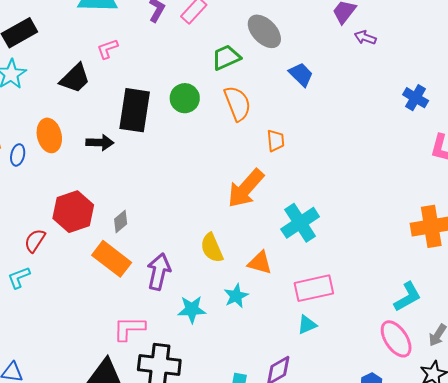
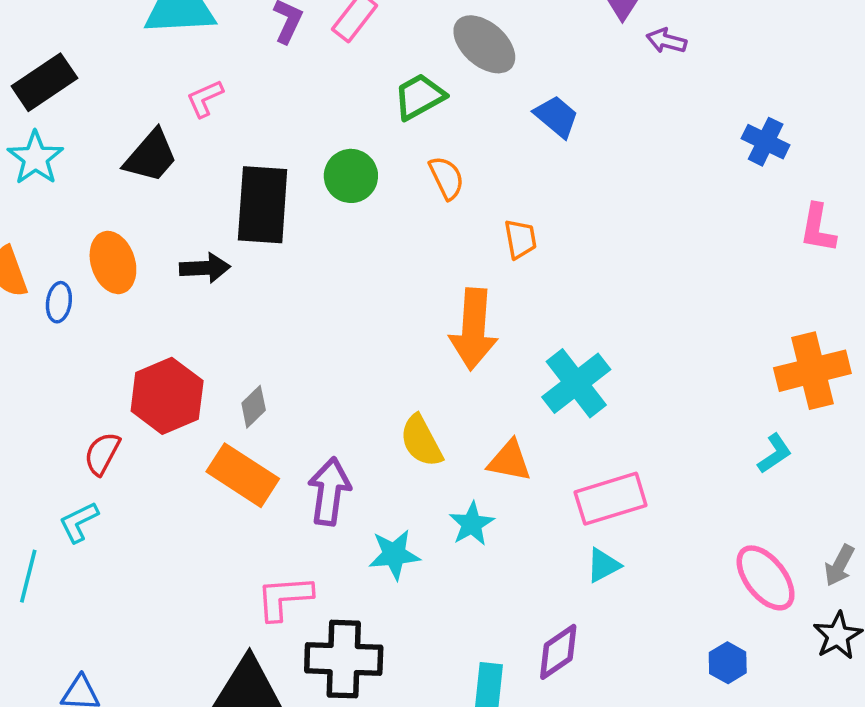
orange semicircle: (237, 103) -> (446, 178), size x0.7
orange arrow: (246, 188) -> (474, 329), turned -33
cyan L-shape: (408, 297) -> (775, 454), moved, size x0.7

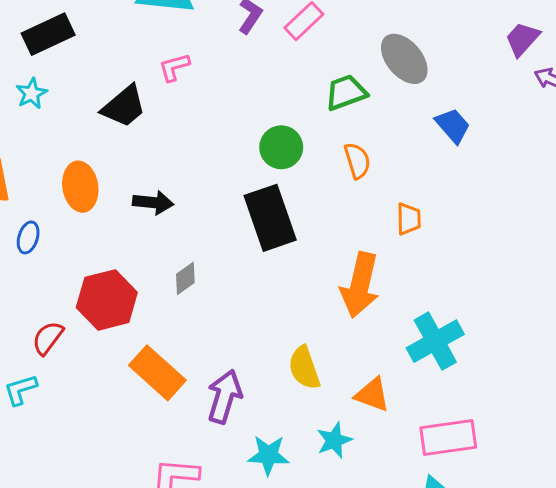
cyan star: (35, 158) -> (31, 93), size x0.7
black rectangle: (263, 205) -> (270, 218), moved, turned -32
blue ellipse: (59, 302) -> (28, 237), moved
gray diamond: (254, 407) -> (185, 278), moved

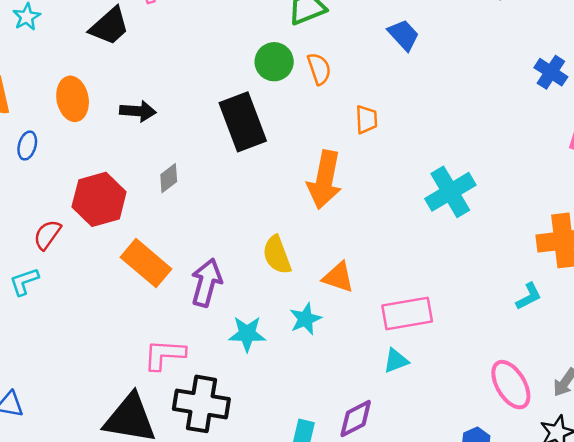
green circle: (281, 147) -> (274, 62), moved
cyan cross: (435, 341) -> (450, 192), moved

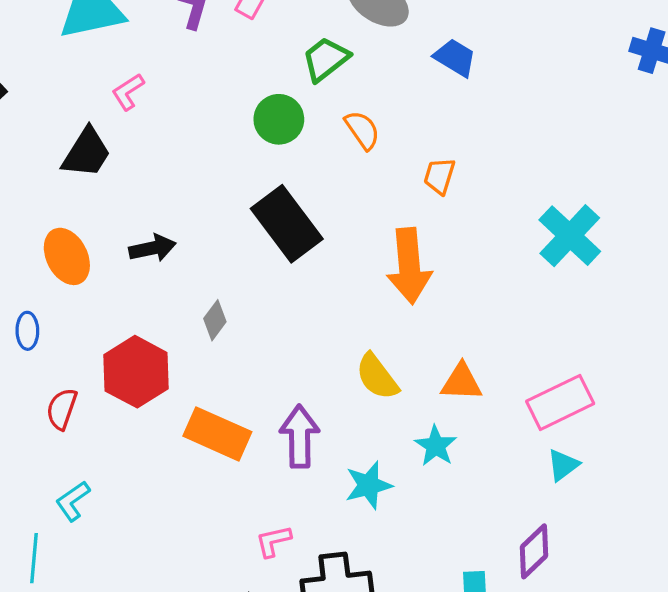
green circle: (274, 62) -> (279, 119), moved
orange trapezoid: (366, 119) -> (439, 176), turned -144
red semicircle: (47, 235) -> (62, 409), moved
pink L-shape: (164, 355) -> (273, 541), size x0.7

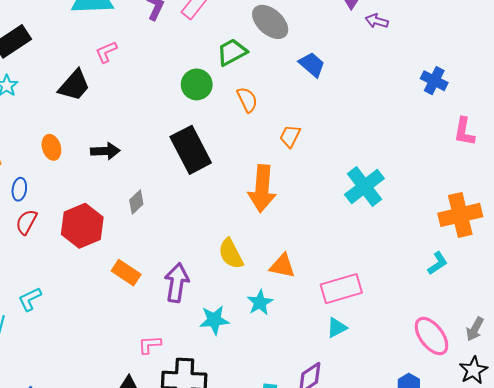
orange ellipse: (67, 256) -> (51, 147), size x0.7
red semicircle: (62, 409) -> (26, 222), moved
orange rectangle: (217, 434) -> (126, 273), size x0.7

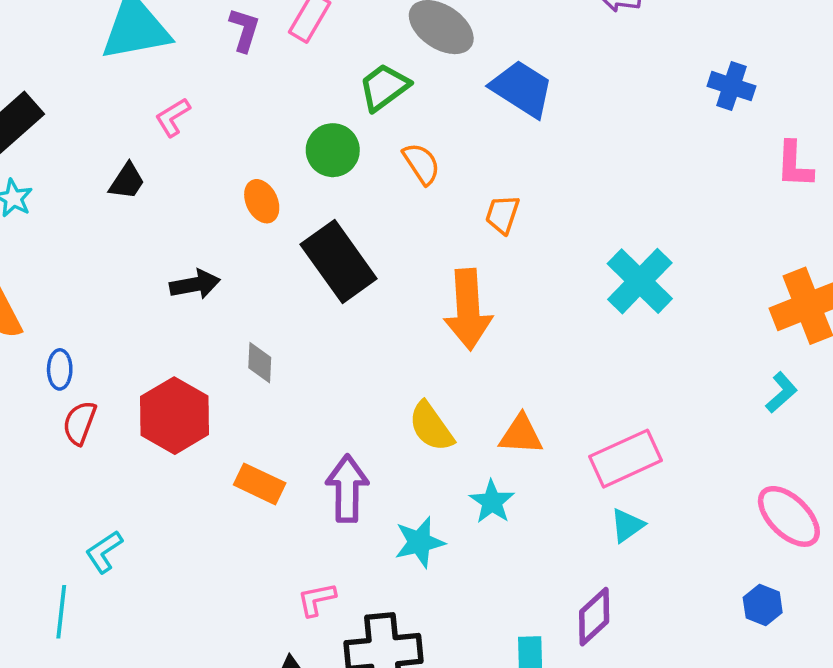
blue trapezoid: (312, 65) -> (522, 89), size x1.4
black trapezoid: (74, 85) -> (127, 181), size x0.7
orange ellipse: (51, 147) -> (262, 201), moved
gray diamond: (136, 202) -> (260, 363), turned -35

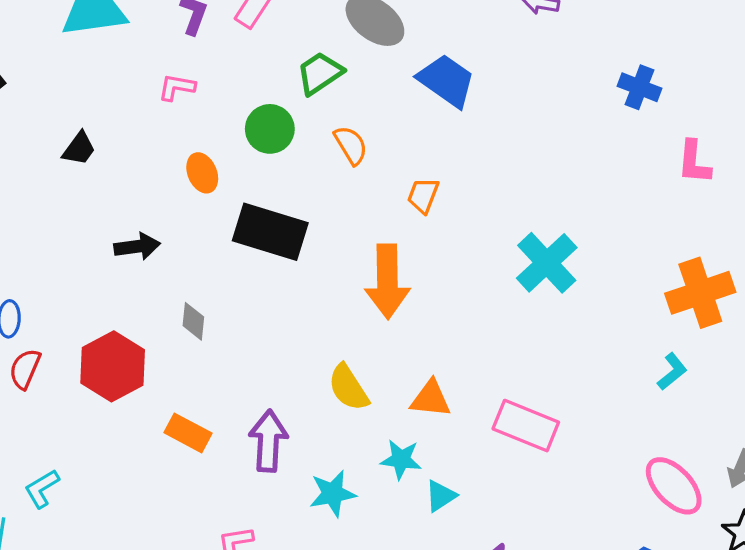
pink L-shape: (173, 117) -> (177, 87), moved, turned 39
black rectangle: (339, 262) -> (270, 232), turned -40
pink rectangle: (626, 459) -> (526, 426), turned 44
cyan star: (492, 502) -> (401, 459), turned -30
cyan triangle: (627, 525) -> (441, 496), moved

